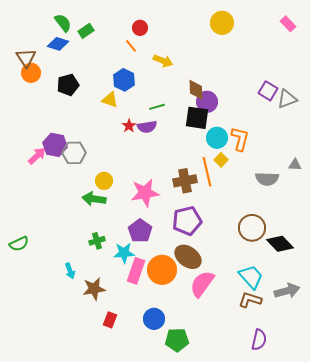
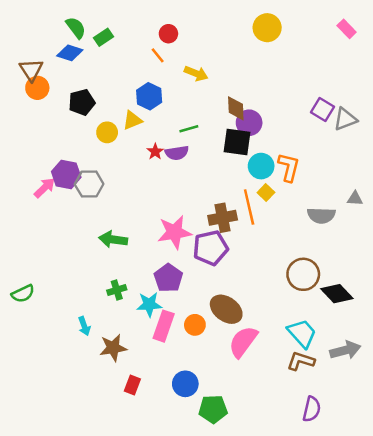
yellow triangle: (110, 100) -> (132, 120), turned -42
yellow circle: (104, 181) -> (107, 132), moved
purple pentagon: (187, 221) -> (211, 248), moved
orange circle: (162, 270) -> (195, 325), size x0.6

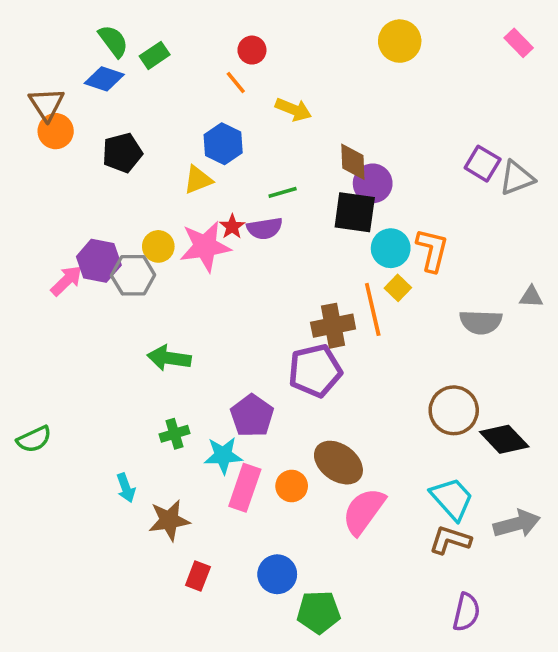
yellow circle: (107, 132) -> (158, 246), moved
pink star: (174, 232) -> (205, 246), moved

